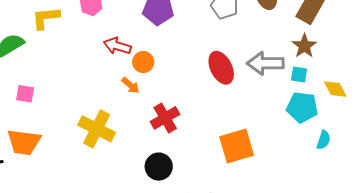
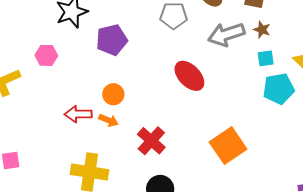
red arrow: (117, 46) -> (78, 114), moved
brown star: (304, 46) -> (262, 30), size x0.7
gray arrow: (265, 63) -> (226, 34), moved

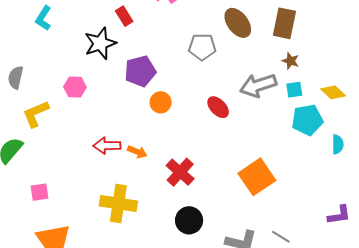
gray arrow: (226, 34) -> (258, 85), moved
red ellipse: (189, 76) -> (218, 107), size x0.7
orange circle: (113, 94) -> (161, 102), moved

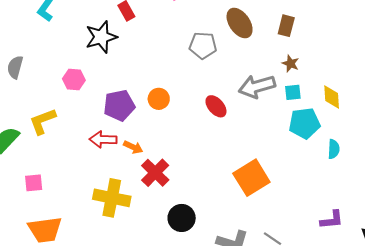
brown rectangle: (284, 23) -> (286, 26), size x0.7
purple pentagon: (140, 71) -> (119, 105), moved
yellow diamond: (333, 92) -> (332, 97), turned 40
yellow L-shape: (36, 114) -> (43, 121), moved
red cross: (180, 172) -> (155, 173), moved

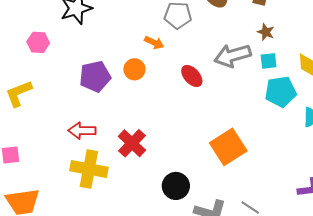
pink hexagon: (74, 79) -> (38, 42), moved
red arrow: (103, 139) -> (82, 131), moved
orange arrow: (133, 147) -> (154, 43), moved
black circle: (182, 218) -> (176, 186), moved

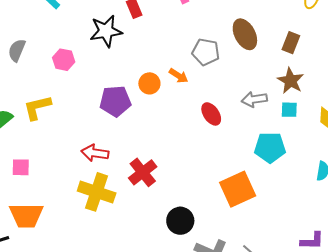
brown star: (266, 32) -> (291, 81), size x1.5
gray arrow: (233, 56) -> (254, 99), size x0.7
orange circle: (134, 69) -> (149, 83), moved
cyan pentagon: (281, 92) -> (270, 147), moved

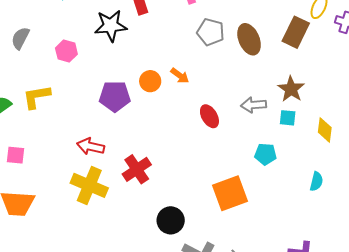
brown rectangle: (291, 43) -> (296, 32), moved, size x1.4
gray pentagon: (206, 52) -> (211, 32), moved
cyan pentagon: (270, 147) -> (265, 154), size x0.7

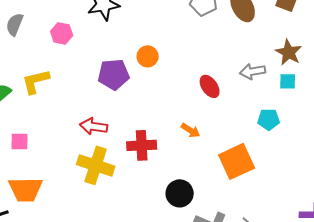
orange arrow: (180, 76) -> (191, 130), moved
red cross: (137, 169) -> (142, 145), turned 36

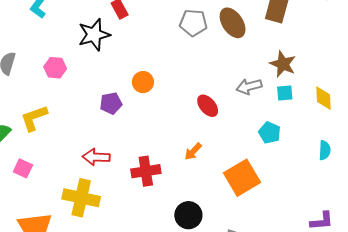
purple pentagon: (114, 74) -> (111, 103), size x0.7
cyan pentagon: (269, 119) -> (270, 133), turned 30
orange arrow: (191, 130) -> (193, 151), turned 108
pink square: (20, 141) -> (23, 168), moved, turned 30
yellow cross: (96, 165) -> (81, 198), moved

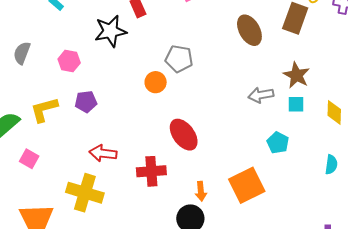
gray pentagon: (193, 23) -> (179, 59), moved
purple pentagon: (111, 103) -> (86, 102), moved
red ellipse: (208, 106) -> (184, 135), moved, size x1.4
orange arrow: (193, 151) -> (201, 191), moved, turned -54

